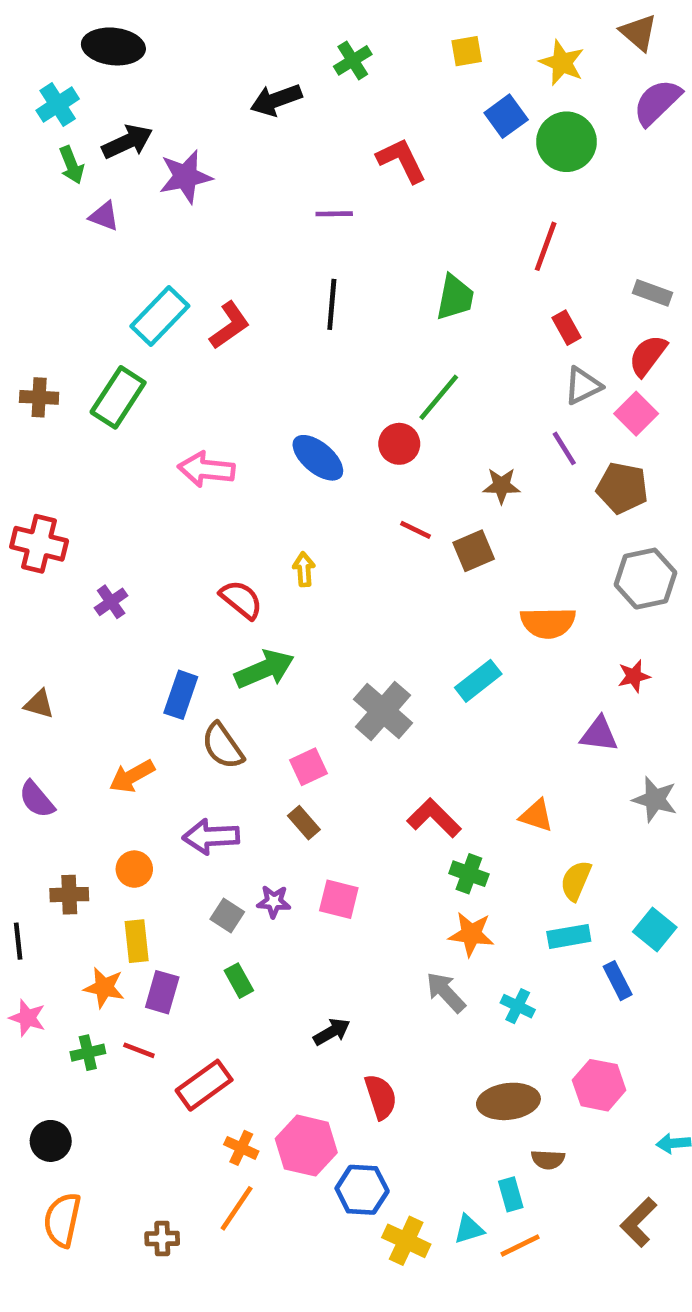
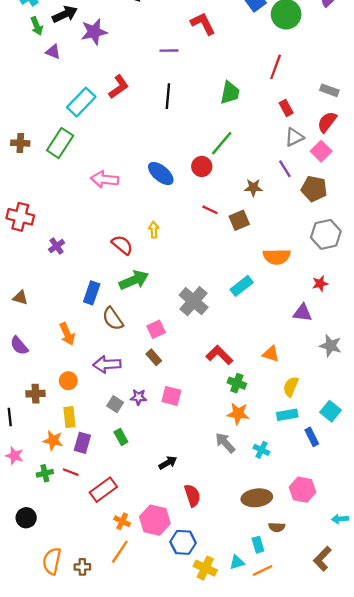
red L-shape: (230, 325) -> (119, 87), moved
orange arrow: (132, 776) -> (67, 334), turned -85
orange semicircle: (62, 1220) -> (52, 561), moved

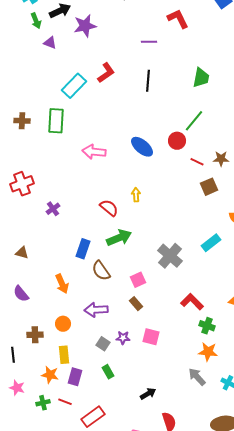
green rectangle: (60, 143) -> (56, 121), turned -30
red line: (210, 210) -> (197, 162), moved
red cross: (20, 217) -> (22, 184), turned -35

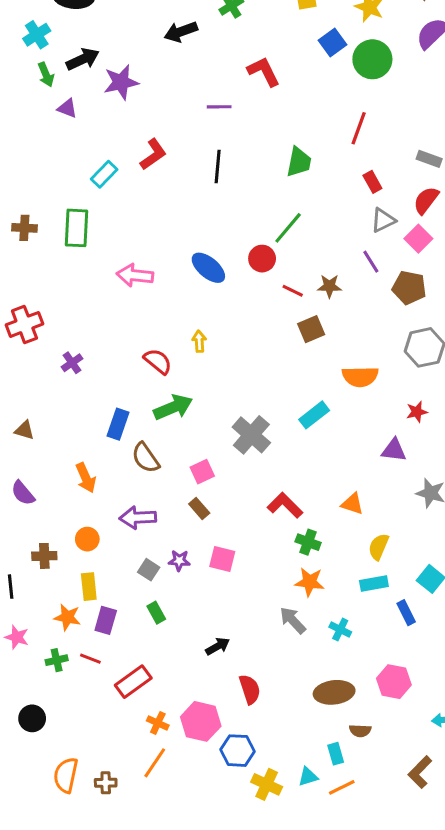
cyan rectangle: (74, 86) -> (104, 174), size x0.7

